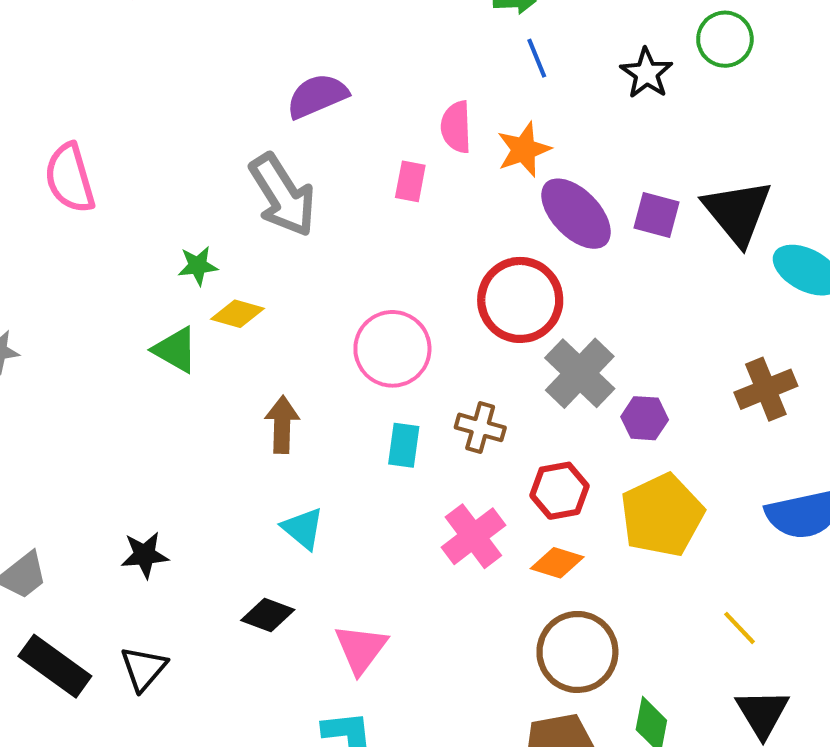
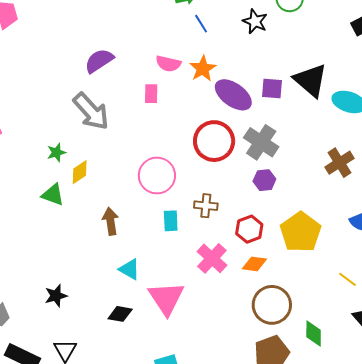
pink semicircle: (456, 127) -> (168, 64), turned -65
yellow diamond: (237, 314) -> (80, 172), turned -40
gray cross: (580, 373) -> (261, 142), moved
purple hexagon: (645, 418) -> (264, 180), moved
pink triangle: (361, 649) -> (166, 298), moved, size x1.4

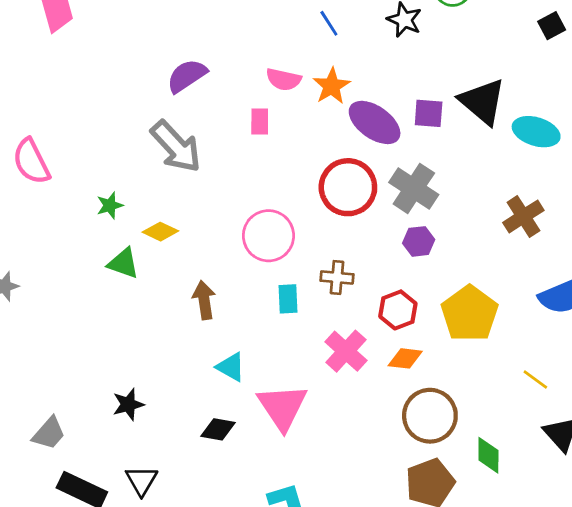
green star: (56, 152) -> (110, 205), moved
yellow diamond: (80, 172) -> (160, 232), turned 60

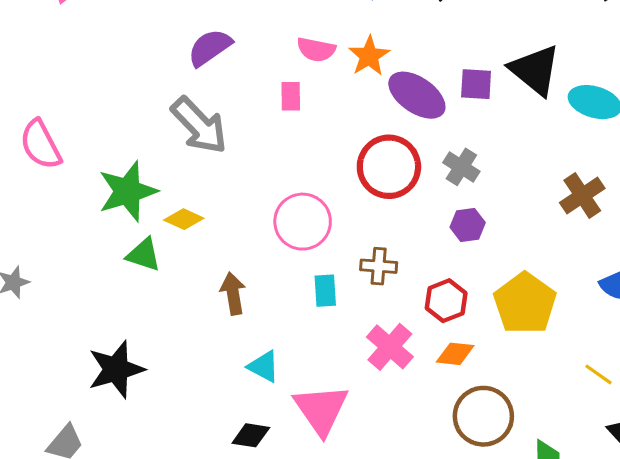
gray cross: (414, 189) -> (461, 167), size x0.7
green star: (110, 205) -> (128, 191), size x2.0
black star: (128, 404) -> (116, 369), moved, size x1.6

